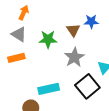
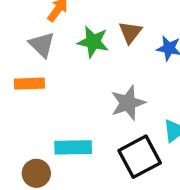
brown triangle: (73, 30) -> (130, 32), moved
green star: (48, 39) -> (93, 42), moved

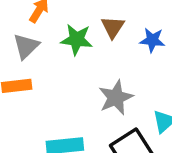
gray triangle: (42, 45) -> (26, 46), turned 36

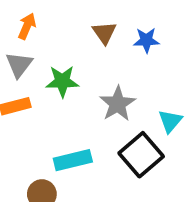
green star: (77, 39) -> (62, 81), moved

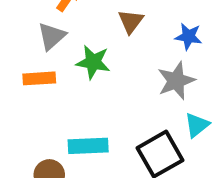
brown triangle: (104, 33) -> (131, 21), moved
gray star: (118, 104) -> (176, 81), moved

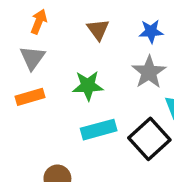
green star: (93, 62) -> (88, 86), moved
cyan rectangle: (88, 146) -> (99, 130), moved

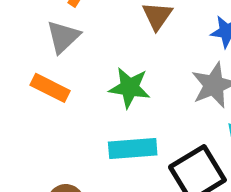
orange rectangle: (30, 97) -> (50, 88), turned 32

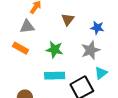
gray triangle: (63, 37) -> (27, 27), turned 35

